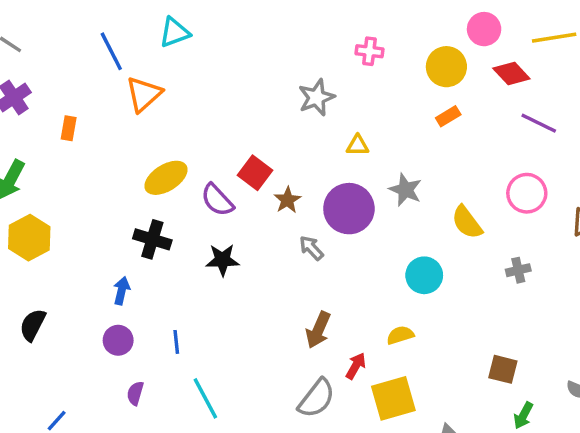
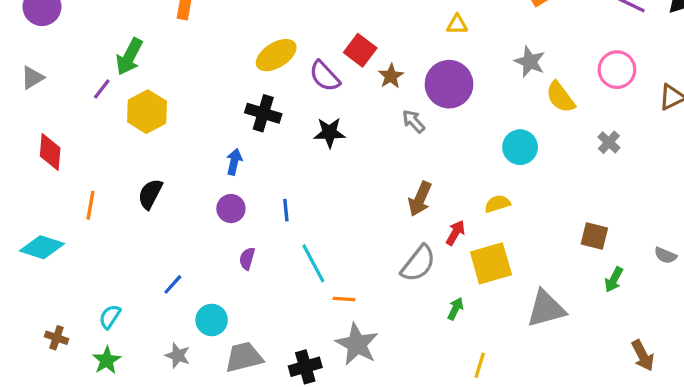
gray star: (405, 190) -> (530, 62), moved
gray cross: (518, 270) -> (609, 142), turned -35

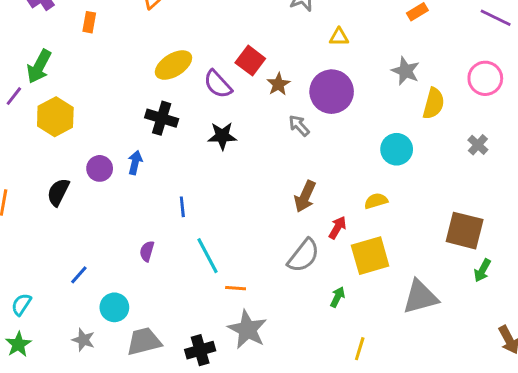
yellow semicircle: (560, 97) -> (434, 103), turned -128
purple circle: (231, 209) -> (100, 168), moved
brown square: (594, 236) -> (465, 231), size x1.5

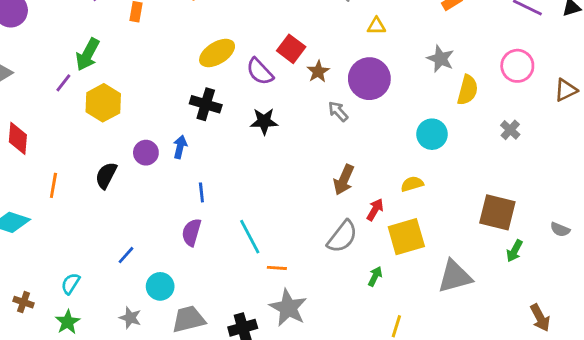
blue line: (182, 207) -> (201, 192), moved
purple semicircle: (147, 251) -> (191, 232), size x1.4

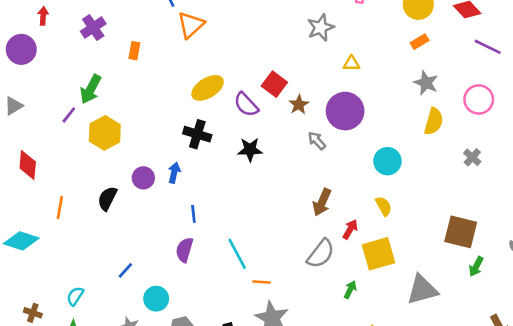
gray star: (441, 59) -> (426, 83), moved
cyan circle: (432, 134) -> (387, 161), moved
yellow semicircle: (412, 184) -> (384, 206), turned 78

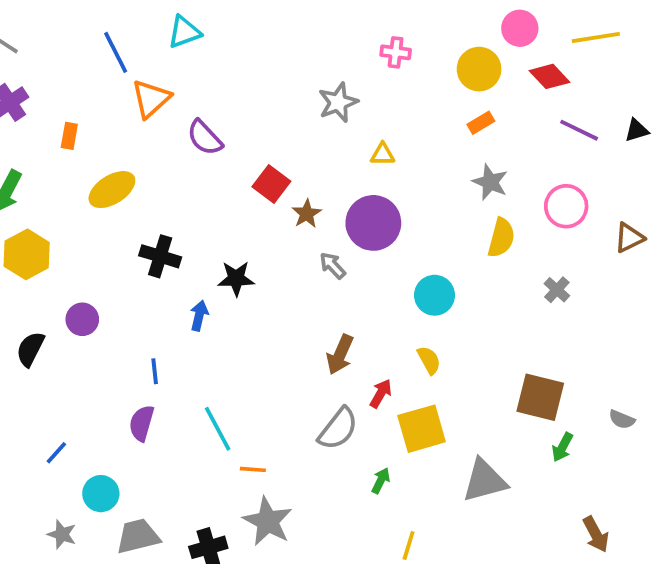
yellow ellipse: (208, 88) -> (112, 190), moved
purple semicircle: (246, 105) -> (205, 138), moved
blue arrow: (174, 173) -> (199, 316), moved

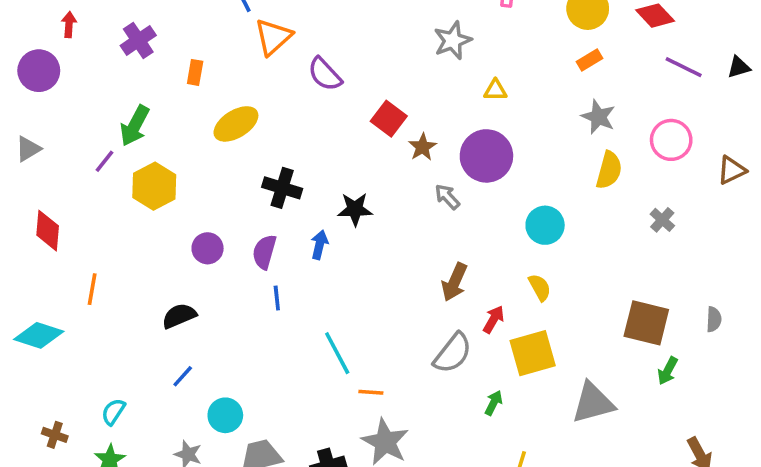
black semicircle: (30, 349) -> (179, 316), moved, turned 40
gray semicircle: (622, 419) -> (714, 319), moved, turned -110
purple semicircle: (142, 423) -> (264, 252), moved

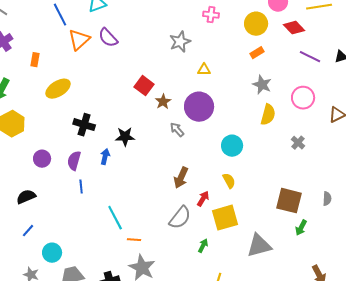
purple semicircle: (325, 74) -> (108, 38), moved

